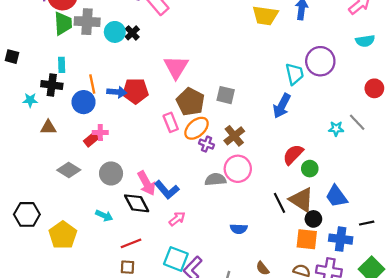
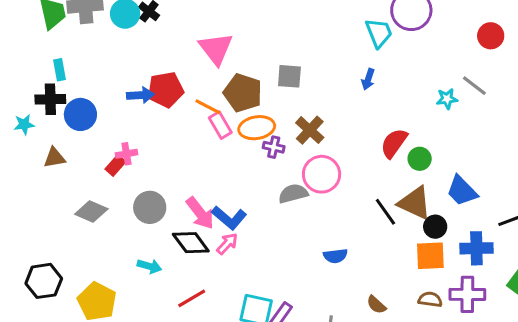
orange line: (92, 84) -> (208, 107), moved, turned -42
blue circle: (84, 102) -> (80, 114), moved
blue arrow: (282, 106) -> (368, 79), size x0.6
orange ellipse: (197, 128) -> (257, 128), turned 40
pink arrow: (177, 219) -> (227, 244), moved

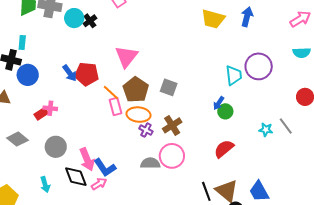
blue arrow: (140, 95) -> (70, 73), turned 42
green circle: (420, 159) -> (225, 111), moved
cyan arrow: (149, 266) -> (45, 185), turned 42

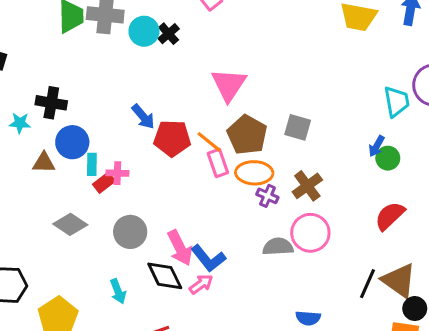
cyan rectangle: (22, 42) -> (92, 164), moved
red pentagon: (87, 74) -> (172, 138), moved
blue circle: (28, 75) -> (72, 142), moved
black line: (206, 191) -> (368, 284), turned 48

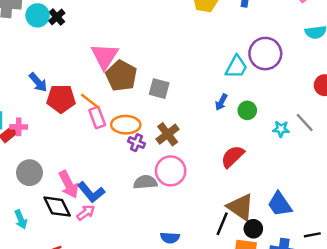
cyan trapezoid: (397, 102) -> (236, 67), turned 40
brown pentagon: (247, 135) -> (121, 76), moved
green circle: (388, 158) -> (247, 110), moved
black line: (368, 284) -> (222, 224), moved

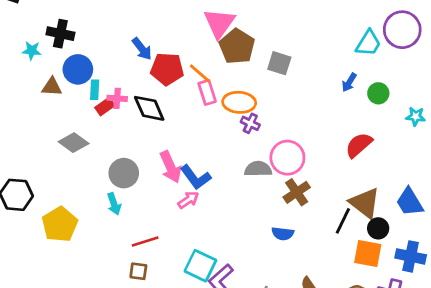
brown cross: (168, 134) -> (297, 192), moved
gray circle: (29, 173) -> (124, 173), moved
black diamond: (57, 207) -> (149, 108), moved

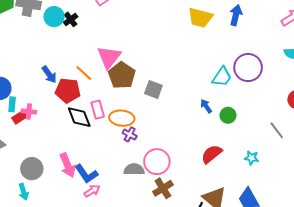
orange line: (200, 73) -> (84, 73), moved
blue arrow: (349, 82) -> (206, 106), turned 112
black diamond: (149, 108) -> (79, 117), moved
cyan star: (416, 116) -> (252, 158), moved
pink arrow: (188, 200) -> (92, 191), moved

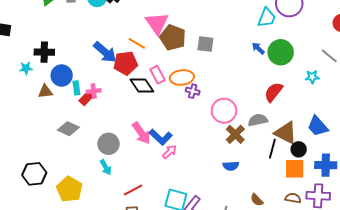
blue arrow: (49, 74) -> (105, 52), size x1.4
green circle: (228, 115) -> (281, 52), size x1.6
cyan star: (252, 158) -> (312, 77), moved
gray semicircle: (134, 169) -> (258, 120), moved

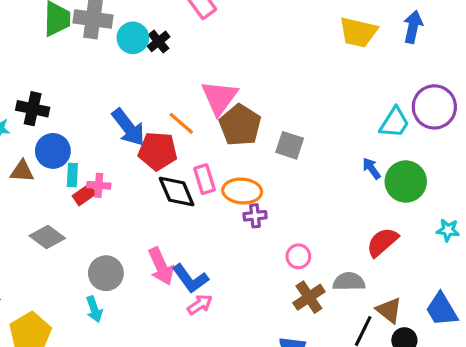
purple cross: (193, 91) -> (255, 216), turned -32
pink circle: (224, 111) -> (298, 256), size x0.6
brown triangle: (286, 133) -> (389, 310), size x0.7

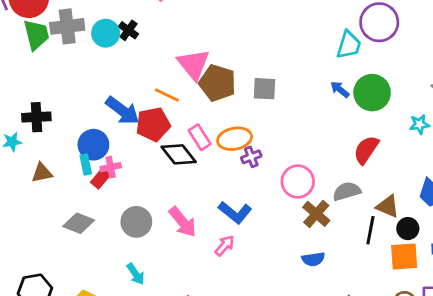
blue circle: (53, 151) -> (93, 145), moved
pink circle: (298, 256) -> (298, 181), size x1.5
gray circle: (106, 273) -> (136, 222), moved
blue L-shape: (190, 279) -> (235, 212), moved

